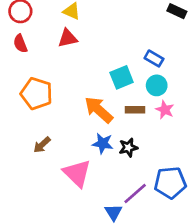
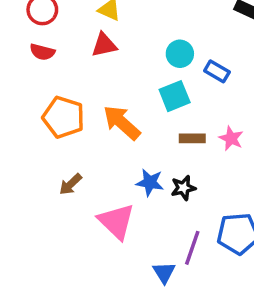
red semicircle: (20, 44) -> (42, 52), turned -54
cyan circle: (157, 85) -> (180, 54), moved
orange arrow: (99, 110) -> (122, 123), moved
purple line: (135, 193) -> (192, 248), turned -30

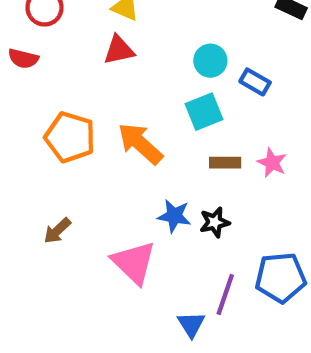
red semicircle: (42, 52) -> (23, 59), moved
brown arrow: (71, 184) -> (57, 231), moved

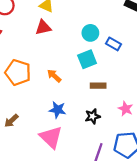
orange arrow: (140, 144) -> (54, 76), size x0.6
pink star: (272, 163) -> (126, 109), moved
blue star: (174, 216) -> (57, 110), moved

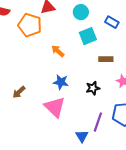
cyan circle: (90, 33) -> (81, 12), moved
orange pentagon: (18, 72) -> (30, 25), moved
brown rectangle: (98, 86) -> (106, 59), moved

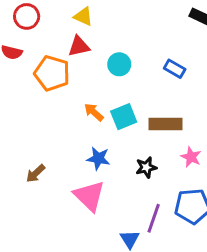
cyan circle: (81, 12) -> (119, 64), moved
cyan square: (88, 36) -> (124, 117), moved
brown rectangle: (106, 59) -> (166, 124), size x1.5

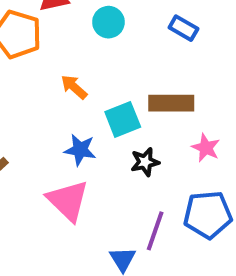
cyan square: (124, 117) -> (123, 119), moved

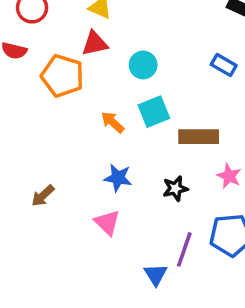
blue rectangle: (183, 28) -> (224, 65), moved
cyan square: (123, 119) -> (154, 112), moved
pink triangle: (68, 200) -> (107, 223), size x0.7

